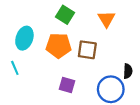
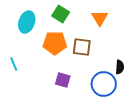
cyan ellipse: (24, 38) -> (27, 22), moved

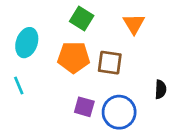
cyan ellipse: (27, 22) -> (27, 43), moved
blue circle: (104, 84) -> (119, 112), moved

